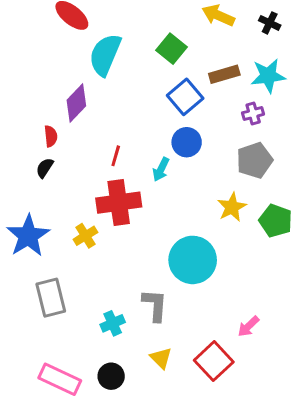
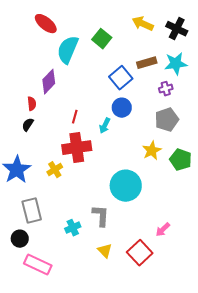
black cross: (270, 23) -> (177, 29), size x1.5
green square: (171, 49) -> (102, 39), moved
black circle: (111, 376) -> (20, 239), moved

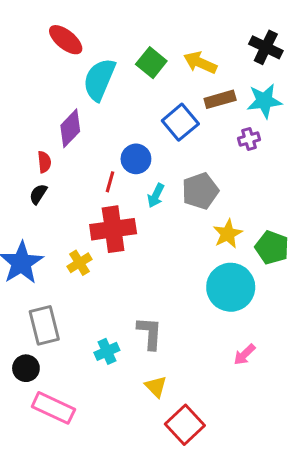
yellow arrow: (143, 24) -> (200, 63), moved
blue circle: (122, 108) -> (136, 159), moved
gray pentagon: (167, 120) -> (200, 191), moved
cyan circle: (126, 186) -> (231, 287), moved
red square: (140, 253) -> (185, 425), moved

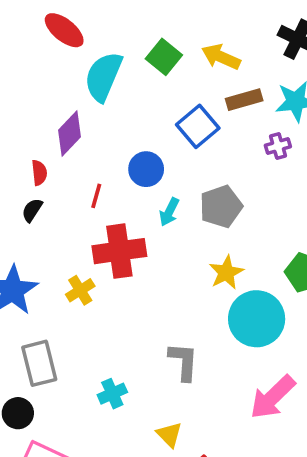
red line: (110, 182) -> (96, 196), moved
yellow star: (228, 234) -> (226, 272), moved
gray L-shape: (150, 333) -> (184, 362), moved
pink arrow: (244, 354) -> (273, 397), size x1.8

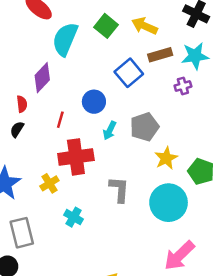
yellow star: (226, 272) -> (166, 158), moved
gray L-shape: (184, 362) -> (119, 189), moved
cyan cross: (112, 394) -> (74, 217), moved, turned -36

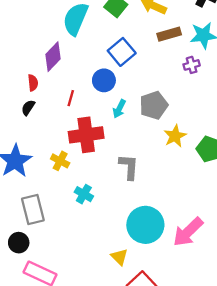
blue square: (129, 73) -> (122, 52), moved
yellow cross: (49, 183) -> (60, 161), turned -30
cyan circle: (169, 203) -> (145, 225), moved

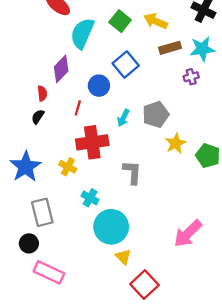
blue circle: (104, 80) -> (99, 86), moved
cyan circle: (145, 225) -> (111, 227), moved

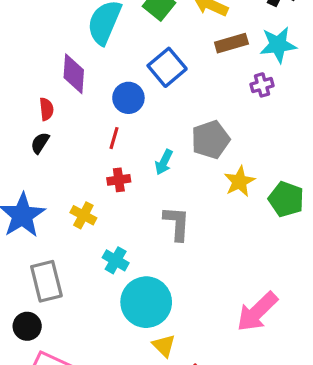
purple diamond: (61, 69) -> (74, 74), turned -40
red line: (78, 108) -> (114, 138), moved
cyan arrow: (123, 118) -> (164, 162), moved
red cross: (92, 142) -> (119, 180), size x0.5

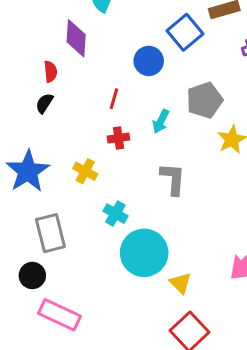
blue square: (167, 67) -> (185, 32), moved
blue circle: (128, 98) -> (149, 61), moved
yellow triangle: (164, 346) -> (180, 283), moved

